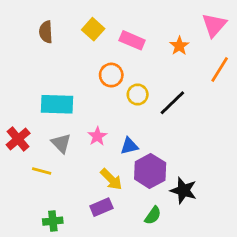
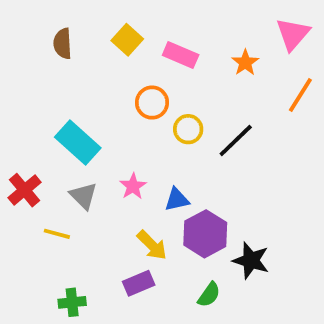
cyan rectangle: (57, 104) -> (78, 142), turned 40

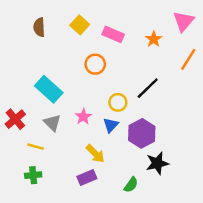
yellow circle: (188, 129) -> (118, 102), moved
blue triangle: (177, 200) -> (111, 125), turned -35
purple hexagon: (205, 234) -> (142, 133), moved
black star: (251, 260) -> (157, 163), turned -30
green cross: (72, 302) -> (33, 175), moved

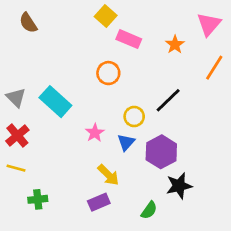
yellow square: (80, 25) -> (106, 16), moved
brown semicircle: (39, 27) -> (28, 23), moved, turned -30
gray triangle: (52, 123) -> (16, 97), moved
yellow line: (36, 147) -> (16, 168), moved

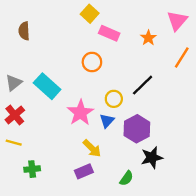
brown semicircle: (28, 23) -> (24, 31), moved, turned 30
gray triangle: (16, 97) -> (14, 83), turned 36
pink star: (95, 133) -> (80, 113), size x1.6

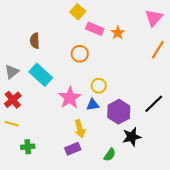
brown semicircle: (24, 31) -> (35, 41), moved
orange star: (148, 38) -> (118, 33), moved
black line: (143, 85) -> (154, 104), moved
blue triangle: (107, 121) -> (93, 105), turned 40
yellow arrow: (92, 148) -> (80, 129), turned 30

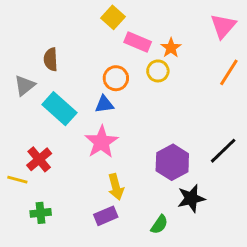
gray triangle: (12, 72) -> (25, 85), moved
yellow circle: (99, 86) -> (158, 71), moved
red cross: (13, 100) -> (39, 159), moved
blue triangle: (93, 105) -> (104, 104), moved

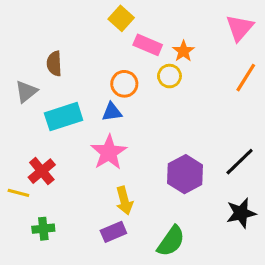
cyan rectangle: (59, 109) -> (64, 117), turned -60
black star: (191, 198) -> (241, 213), moved
green semicircle: (159, 225) -> (171, 241), size x1.5

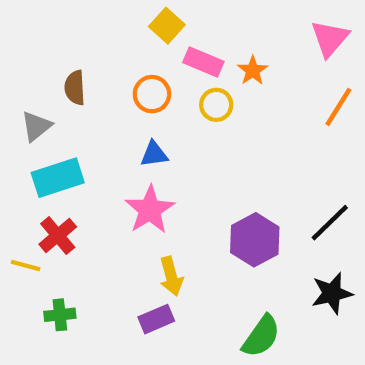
yellow circle: (169, 76) -> (216, 105), moved
orange circle: (124, 84) -> (152, 94), moved
cyan rectangle: (64, 117) -> (58, 178), moved
green semicircle: (171, 241) -> (261, 336), moved

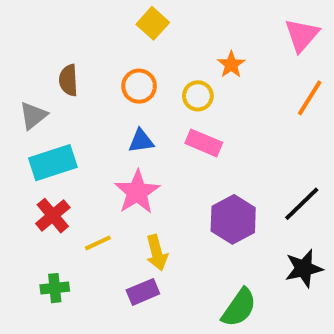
pink rectangle: (203, 62) -> (204, 143), moved
yellow line: (26, 265) -> (98, 243), moved, turned -40

